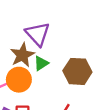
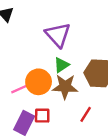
brown star: (22, 55) -> (65, 87), moved, turned 30

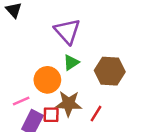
brown star: (65, 87) -> (69, 104), moved
pink line: (19, 89) -> (21, 101), moved

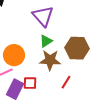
orange circle: (47, 80) -> (14, 55), moved
brown star: (69, 104) -> (50, 60), moved

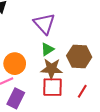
red line: (66, 82) -> (82, 91), moved
red square: (30, 83) -> (53, 87), moved, size x1.5

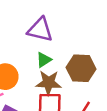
purple triangle: (44, 24) -> (40, 30), turned -35

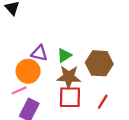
purple triangle: (40, 30) -> (39, 53), moved, size x0.7

